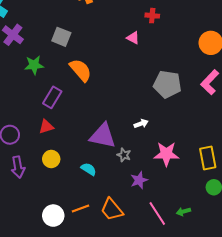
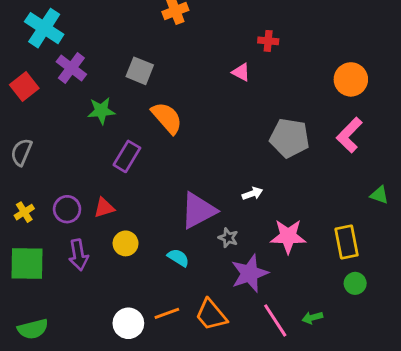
red triangle: (46, 127) -> (104, 208), moved
purple triangle: (103, 136) -> (198, 211), turned -40
purple star: (139, 180) -> (250, 273), size x1.5

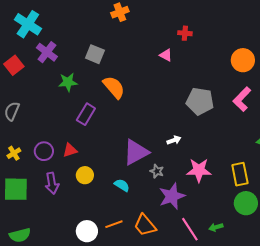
green circle: (355, 283) -> (246, 203), size x1.5

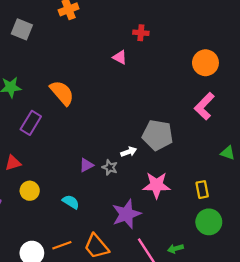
gray square: (95, 54) -> (22, 29), moved
gray pentagon: (200, 101) -> (158, 135), moved
purple triangle: (136, 152) -> (86, 165), size x0.5
gray star: (157, 171) -> (110, 167), moved
yellow rectangle: (240, 174) -> (202, 190), size x0.7

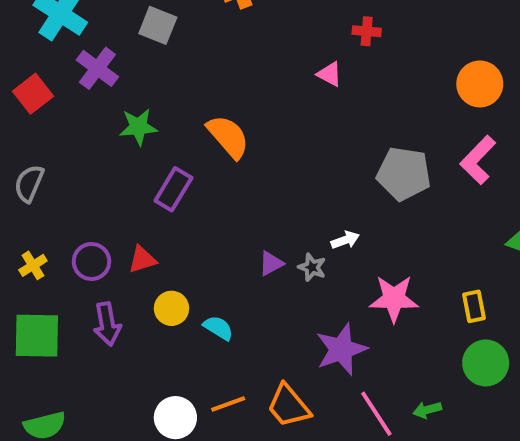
gray pentagon: (158, 135) -> (404, 174), moved
cyan semicircle: (71, 202) -> (218, 328), moved

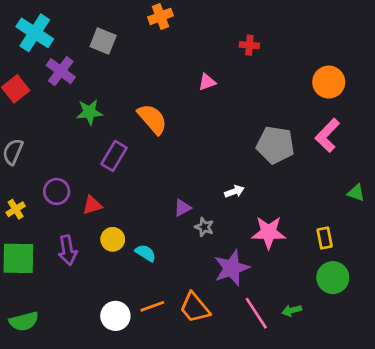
pink triangle: (330, 74) -> (207, 82), moved, turned -48
purple circle: (91, 261) -> (57, 191), moved
gray star: (312, 267) -> (204, 227), moved

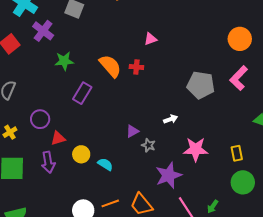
red cross: (249, 45) -> (136, 67), moved
red triangle: (92, 205) -> (58, 138), moved
green arrow: (292, 310) -> (213, 206), turned -40

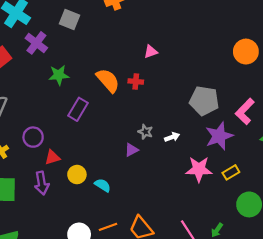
pink L-shape: (239, 78) -> (245, 111), moved
gray star: (148, 145) -> (145, 132), moved
yellow rectangle: (237, 153) -> (231, 172), moved, turned 70
purple star: (169, 175) -> (219, 136), moved

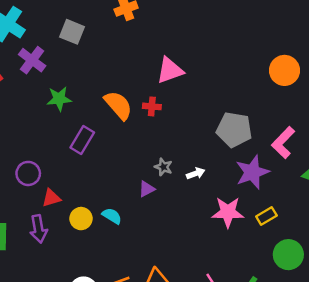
pink triangle: (151, 52) -> (170, 70), size x1.6
cyan semicircle: (103, 185) -> (112, 216), moved

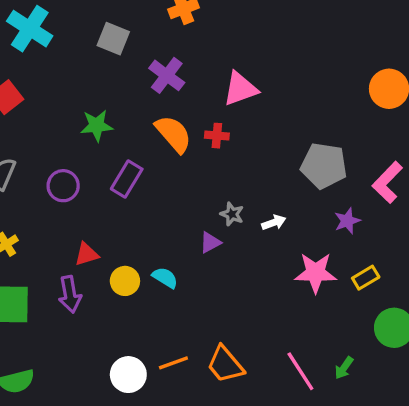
purple cross: (32, 60) -> (167, 75), moved
purple star: (252, 172) -> (347, 221), size x0.6
purple circle: (28, 173) -> (63, 186), moved

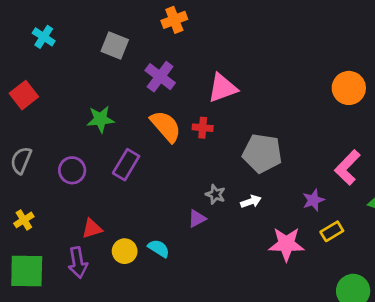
cyan cross: (30, 29) -> (44, 37), size x0.6
gray pentagon: (324, 166) -> (262, 153), moved
yellow rectangle: (366, 278) -> (332, 231), moved

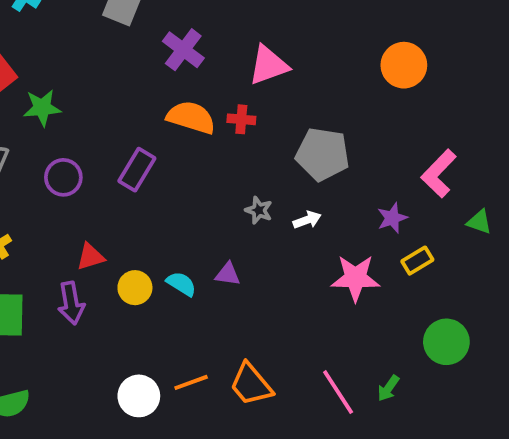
orange circle: (349, 88) -> (404, 65), moved
green star: (100, 119) -> (42, 108), moved
orange semicircle: (166, 126) -> (191, 117), turned -32
purple triangle: (197, 219) -> (228, 274), moved, turned 36

